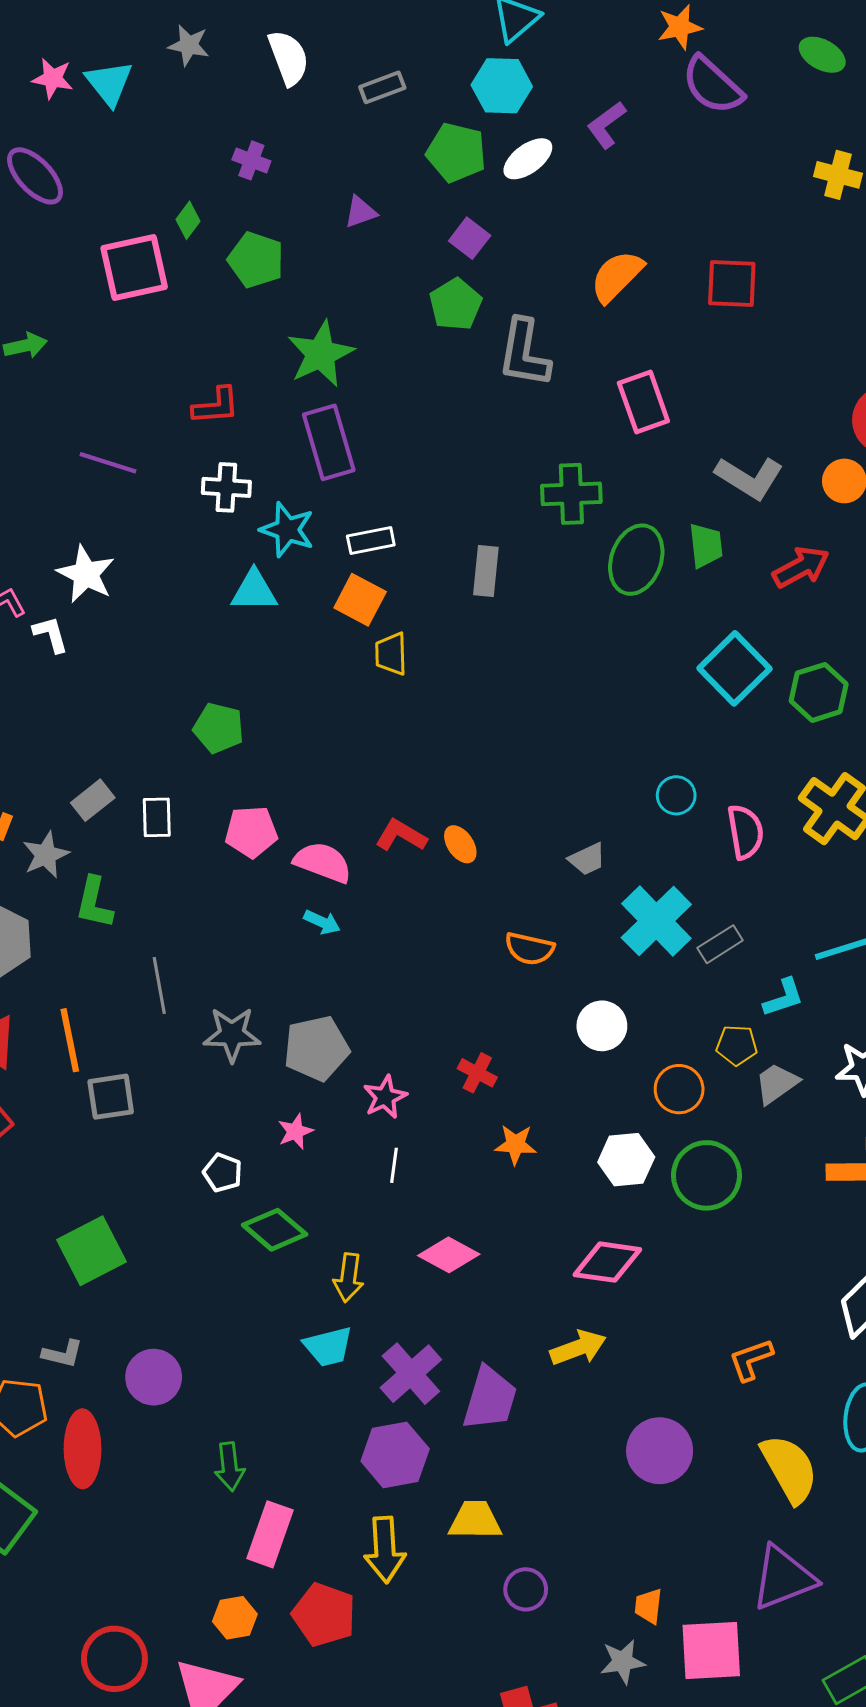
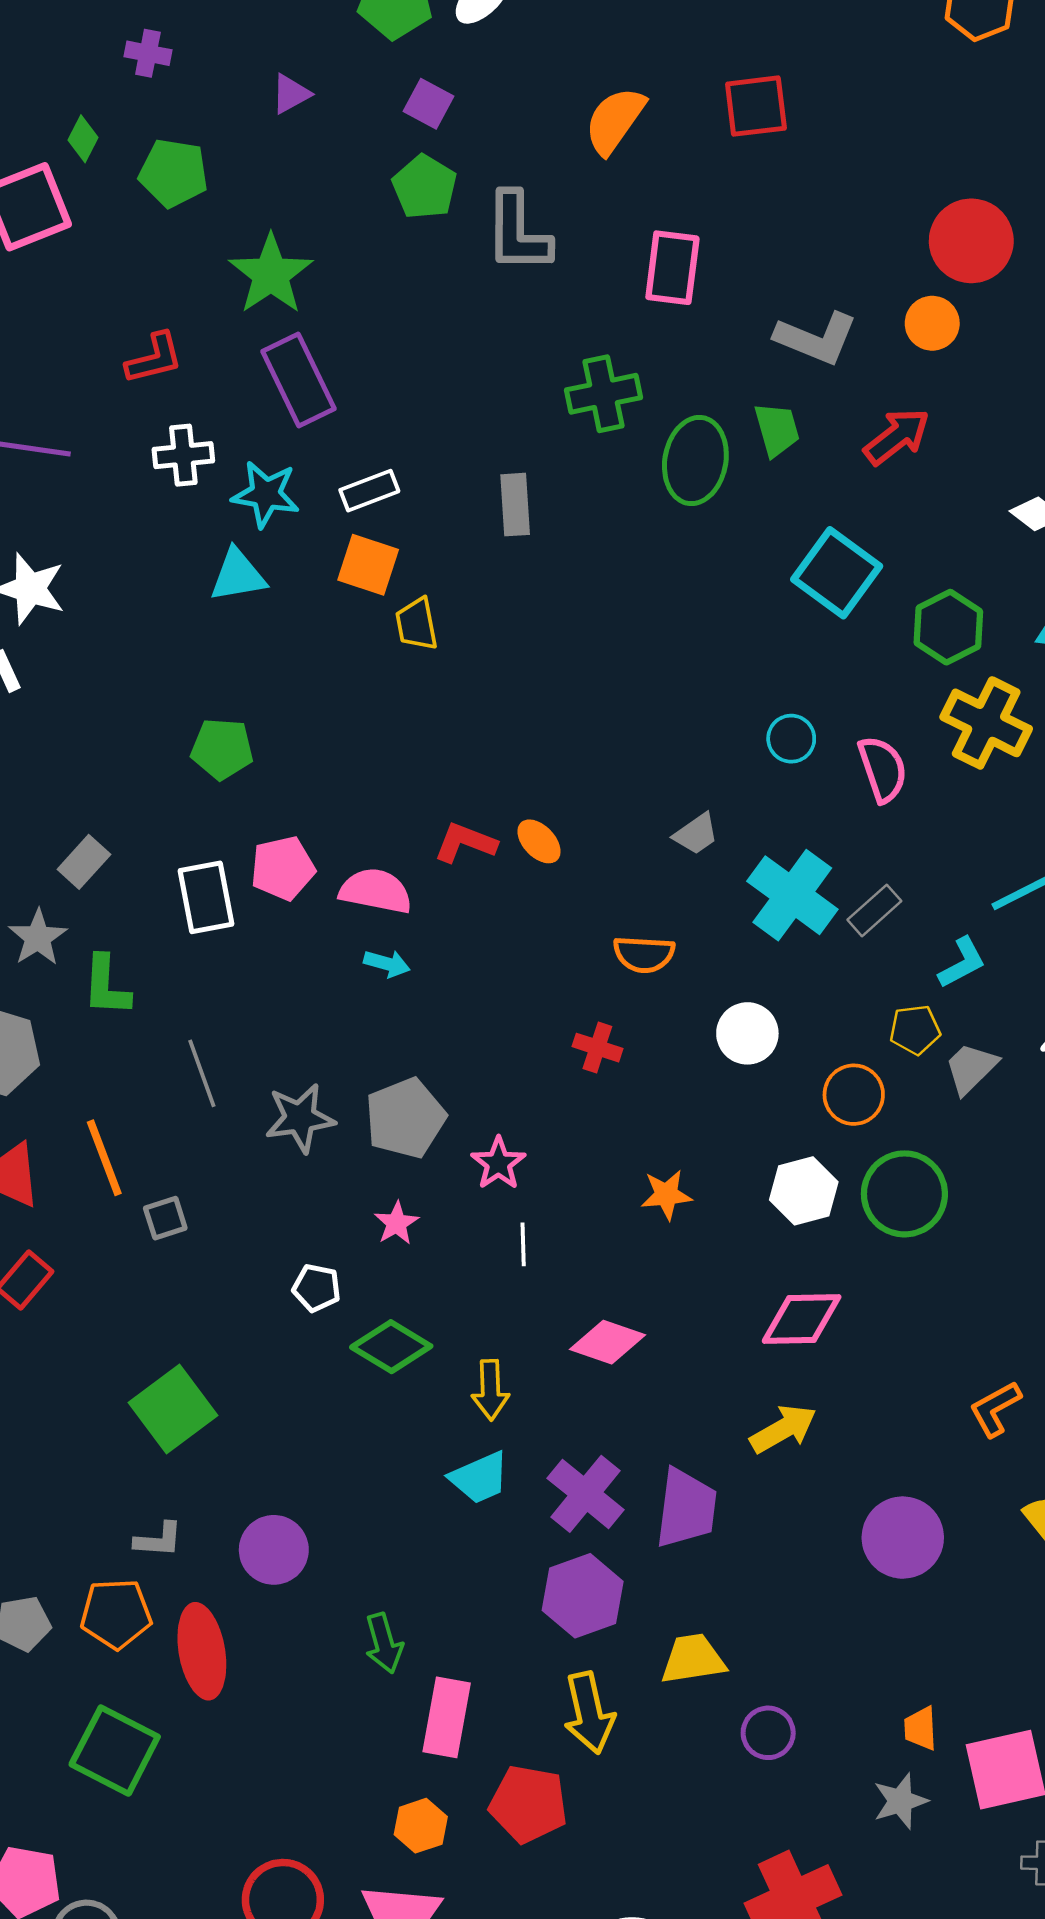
pink rectangle: (643, 402) -> (672, 268), turned 36
green hexagon: (819, 692) -> (948, 627), moved
white rectangle: (157, 817) -> (206, 897), moved, size x1.4
red cross: (477, 1073) -> (597, 1048), moved
gray square: (111, 1097) -> (165, 1218), size x0.7

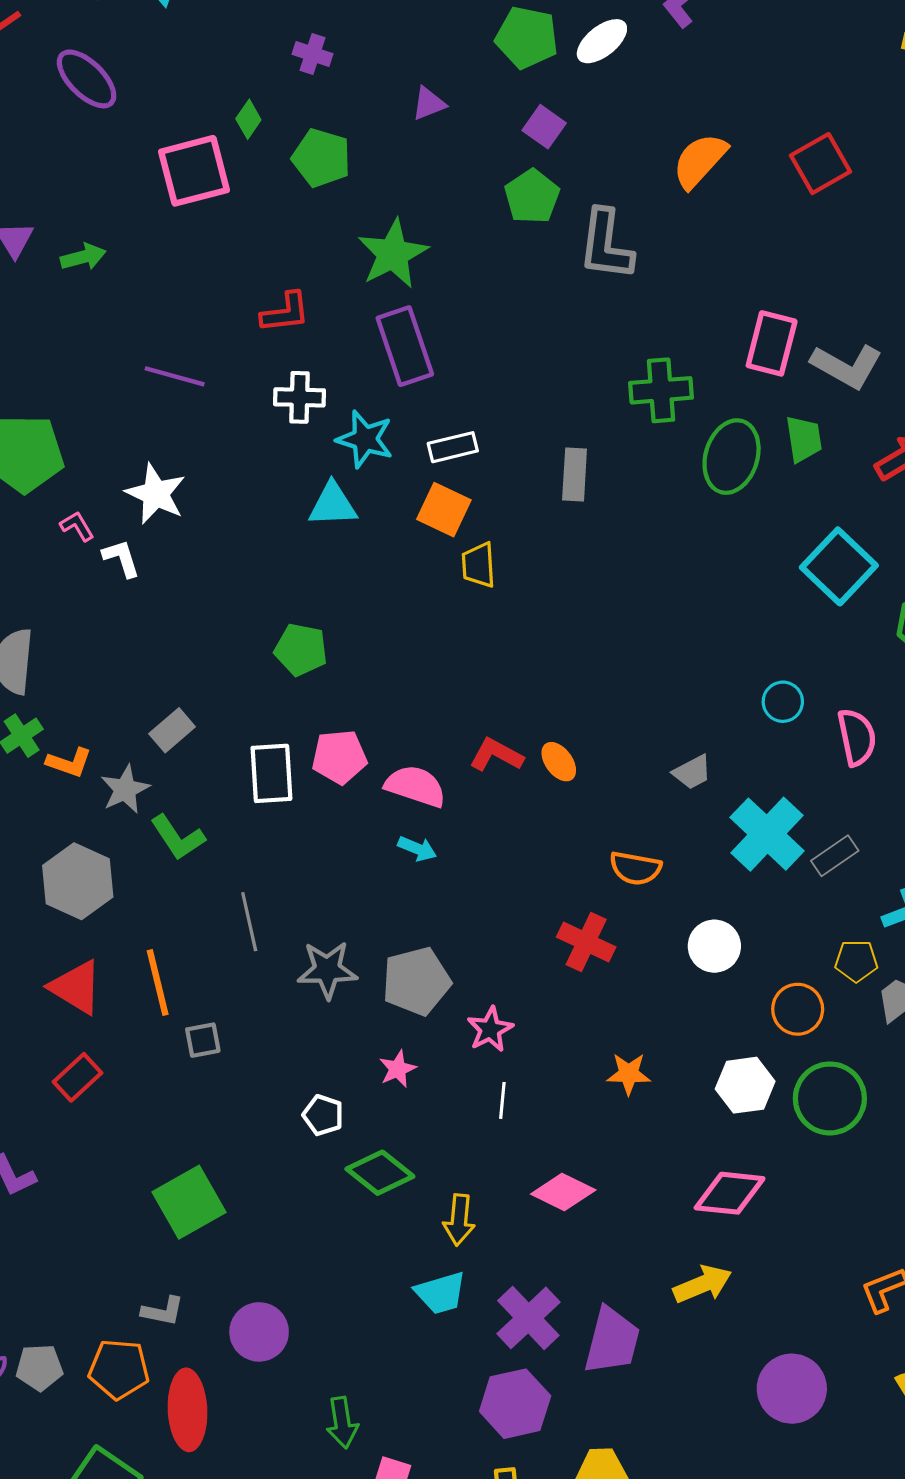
red square: (756, 106) -> (820, 164), turned -30
pink rectangle: (672, 268) -> (772, 343), moved
green L-shape: (106, 986) -> (178, 837), turned -44
red cross: (597, 1048) -> (586, 942), size x1.4

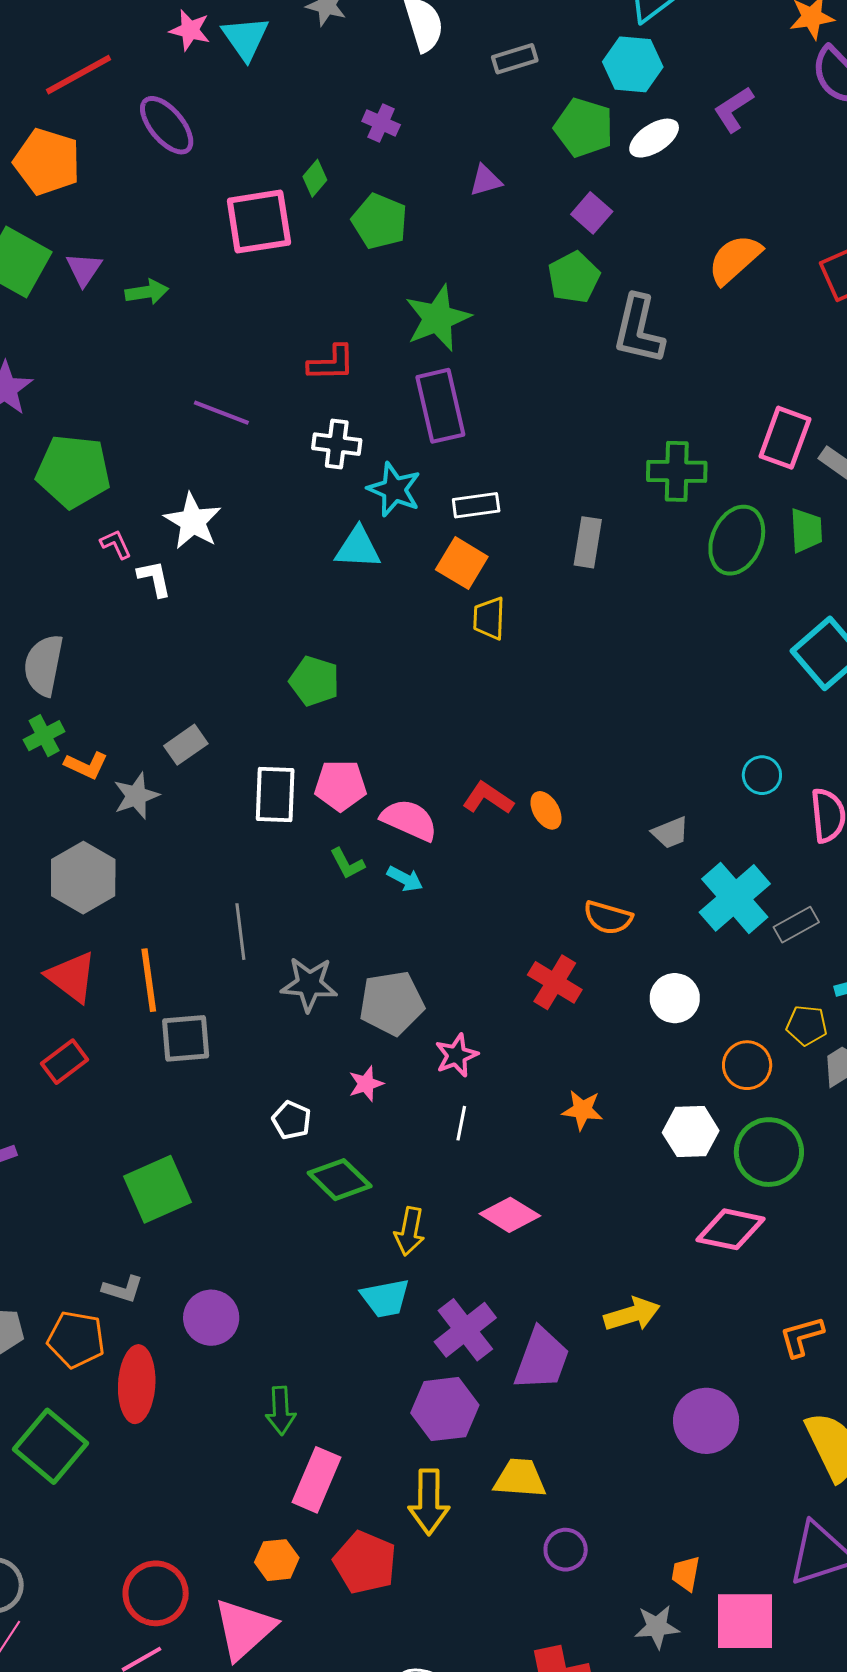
green L-shape: (178, 837) -> (347, 864), moved, size x0.7
gray square: (203, 1040) -> (186, 1038), size x1.5
pink diamond: (730, 1193) -> (730, 1229), moved

